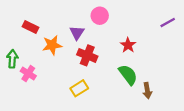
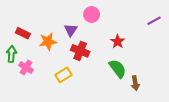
red rectangle: (31, 27) -> (23, 33), moved
yellow rectangle: (79, 88) -> (63, 75), moved

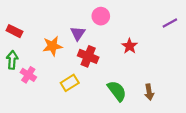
red rectangle: (23, 33) -> (14, 31), moved
green semicircle: (118, 69) -> (117, 91), moved

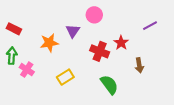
purple line: (170, 23) -> (150, 26), moved
red cross: (88, 56) -> (100, 51), moved
brown arrow: (149, 92) -> (139, 65), moved

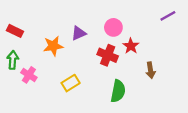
pink circle: (94, 15) -> (113, 27), moved
purple line: (150, 26) -> (168, 16), moved
purple triangle: (73, 31) -> (79, 33), turned 32
green semicircle: (109, 85) -> (118, 91), turned 48

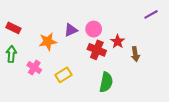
pink circle: (113, 27) -> (94, 29), moved
brown arrow: (150, 70) -> (135, 54), moved
pink cross: (29, 75) -> (34, 68), moved

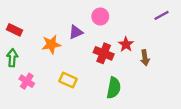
pink circle: (94, 29) -> (100, 17), moved
pink cross: (34, 68) -> (27, 81), moved
yellow rectangle: (63, 75) -> (68, 80), turned 56

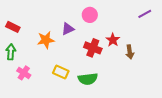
green semicircle: (114, 88) -> (88, 79), moved, turned 72

